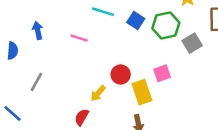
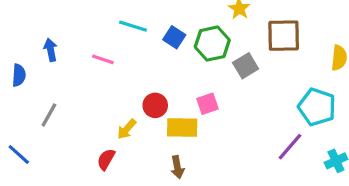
yellow rectangle: (142, 92) -> (182, 128), turned -70

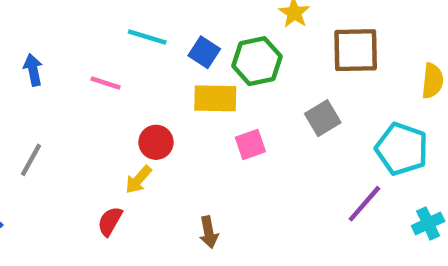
gray square: (246, 66) -> (323, 118), moved
red circle: (155, 105) -> (156, 142), moved
yellow rectangle: (182, 128) -> (215, 98), moved

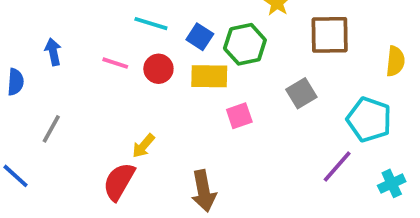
red circle: (156, 142) -> (158, 69), moved
red semicircle: (110, 221) -> (119, 182), size x1.5
brown arrow: (209, 232) -> (204, 191), size x1.5

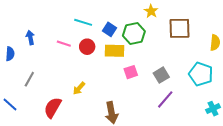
gray square: (301, 93) -> (161, 75), moved
purple line: (337, 167) -> (165, 99), moved
red semicircle: (119, 182) -> (53, 108), moved

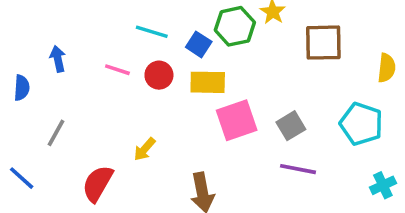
green hexagon: (134, 33) -> (235, 26), moved
pink square: (131, 72) -> (237, 120), size x1.6
purple line: (165, 99) -> (298, 169), turned 60

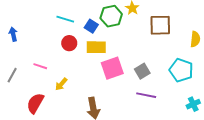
pink line: (117, 70) -> (40, 66), moved

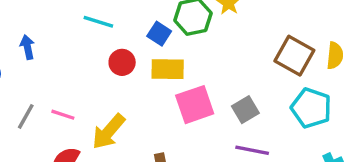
cyan line: (65, 19) -> (98, 22), moved
brown square: (160, 25) -> (294, 56), moved, turned 30
pink line: (40, 66) -> (63, 115), moved
yellow arrow: (61, 84) -> (109, 132), size x1.6

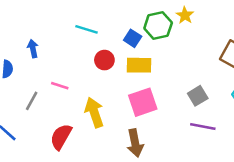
pink square: (195, 105) -> (143, 102), moved
pink line: (63, 115) -> (60, 86), moved
yellow arrow: (109, 132) -> (94, 112), turned 120

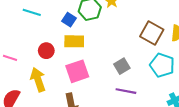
red circle: (104, 60) -> (46, 51), moved

